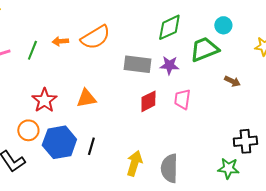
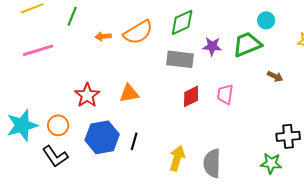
green diamond: (169, 27) -> (182, 22), moved
green line: (32, 50) -> (72, 16), moved
purple star: (169, 65) -> (212, 46), moved
orange circle: (28, 130) -> (58, 125), moved

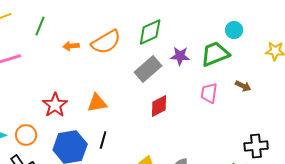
gray rectangle: (180, 59) -> (148, 69), turned -48
pink trapezoid: (225, 94) -> (209, 93), moved
black line: (134, 141) -> (103, 140), moved

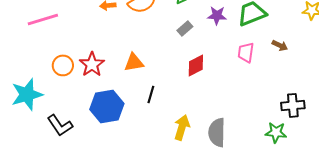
gray rectangle: (148, 69) -> (185, 28), size x0.6
orange circle: (26, 135) -> (63, 65), moved
black line: (103, 140) -> (151, 94), moved

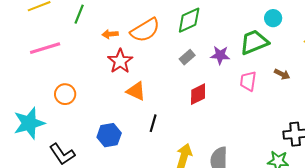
purple star: (217, 15) -> (220, 55), moved
orange triangle: (134, 62) -> (136, 91), turned 35
red star: (92, 64) -> (120, 61), moved
blue hexagon: (107, 106) -> (109, 135), size x0.7

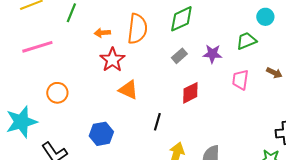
orange semicircle: (145, 30) -> (137, 29), turned -52
green trapezoid: (254, 42) -> (246, 41), size x0.7
black line: (153, 123) -> (157, 122), moved

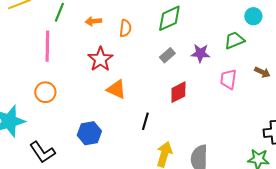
orange semicircle: (137, 29) -> (125, 28), size x0.6
orange arrow: (102, 33) -> (93, 21), moved
pink line: (37, 47) -> (47, 46), moved, turned -72

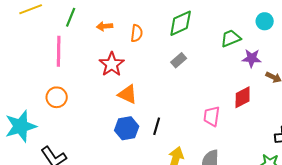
green trapezoid: (234, 40) -> (231, 38), moved
purple star: (200, 53) -> (252, 58), moved
pink trapezoid: (228, 79) -> (212, 116), moved
red diamond: (178, 92) -> (243, 97), moved
blue hexagon: (89, 133) -> (127, 128), moved

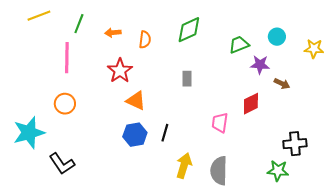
cyan circle: (265, 21) -> (277, 37), moved
gray rectangle: (179, 60) -> (187, 79), moved, turned -49

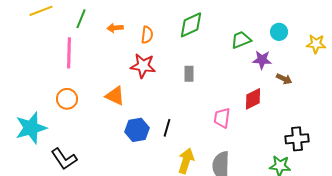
red star: (120, 71) -> (143, 66), moved, turned -30
orange triangle: (136, 101) -> (115, 96), moved

